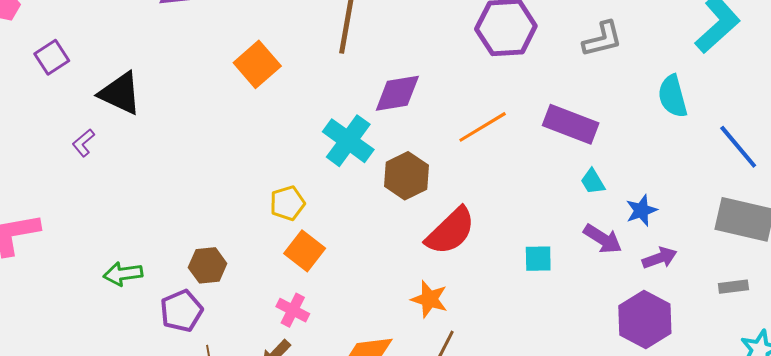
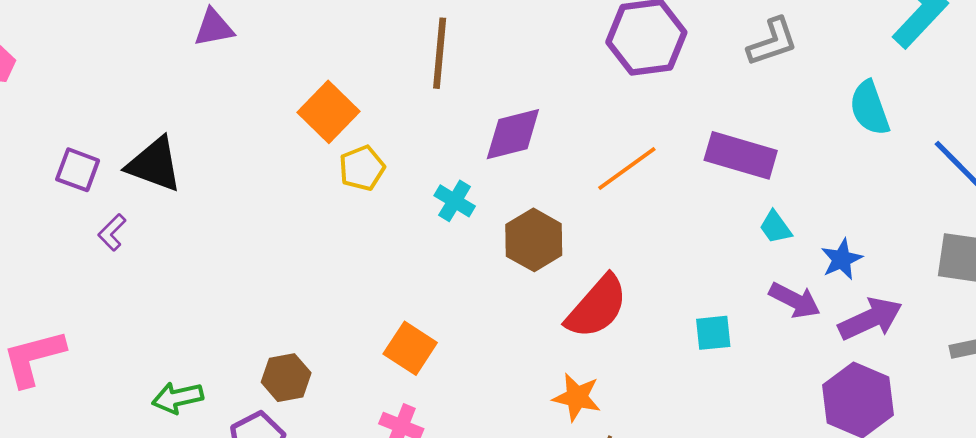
purple square: (52, 57) -> (78, 170), moved, turned -32
cyan cross: (348, 141) -> (455, 201), size x0.6
yellow pentagon: (287, 203) -> (362, 168), moved
purple arrow: (660, 258) -> (870, 319), size x1.4

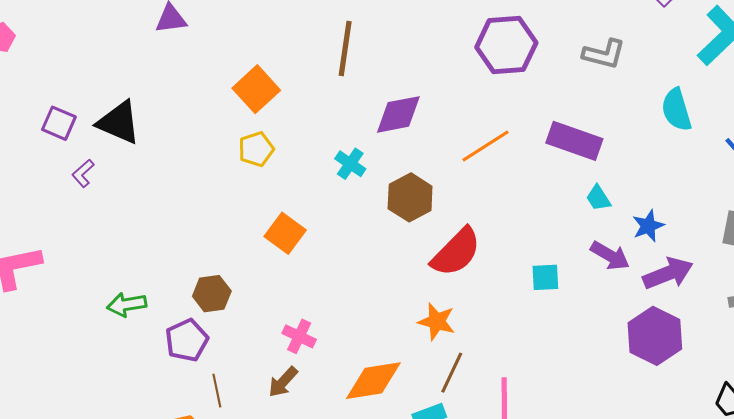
gray L-shape: (772, 42) -> (604, 54), turned 30
yellow pentagon: (362, 168) -> (256, 149), moved
orange square: (410, 348) -> (285, 233), moved

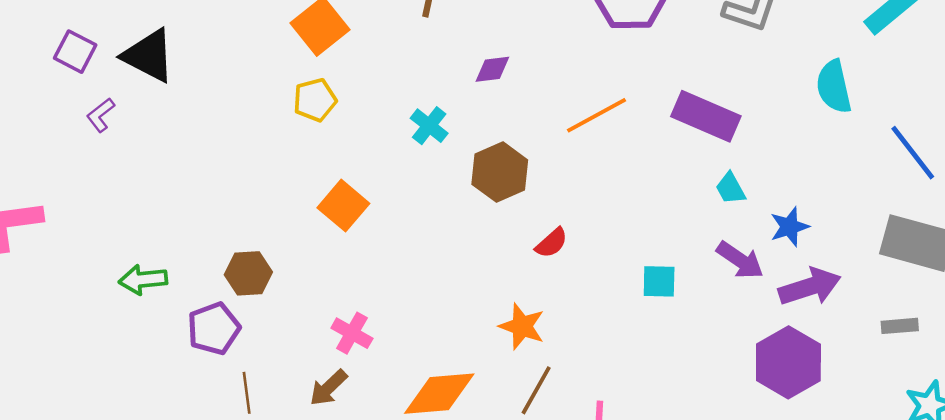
purple diamond: (398, 114) -> (492, 69), size x0.6
red semicircle: (456, 252) -> (552, 243), size x0.5

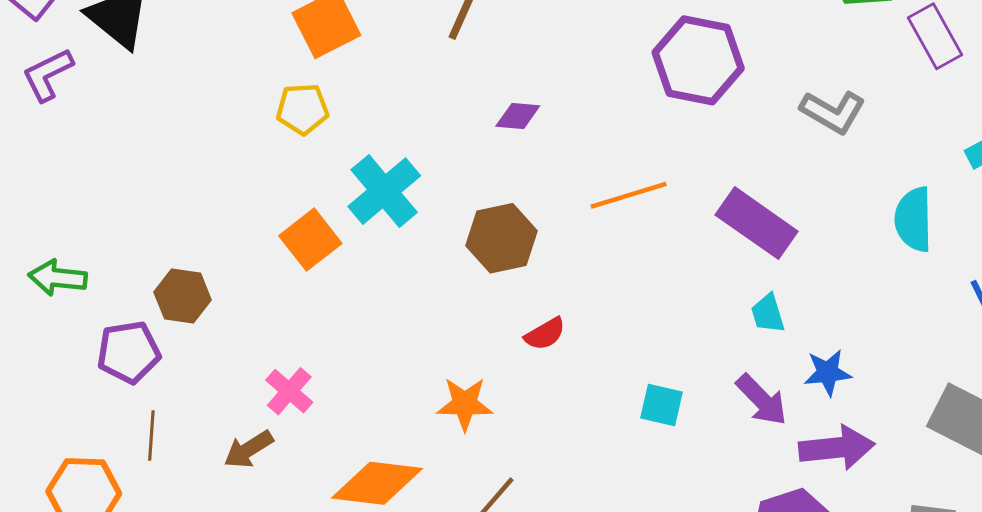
purple L-shape: (101, 115) -> (48, 75), size x1.4
cyan cross: (429, 126) -> (384, 191), moved, size x1.6
orange star: (522, 326) -> (465, 404), moved, turned -30

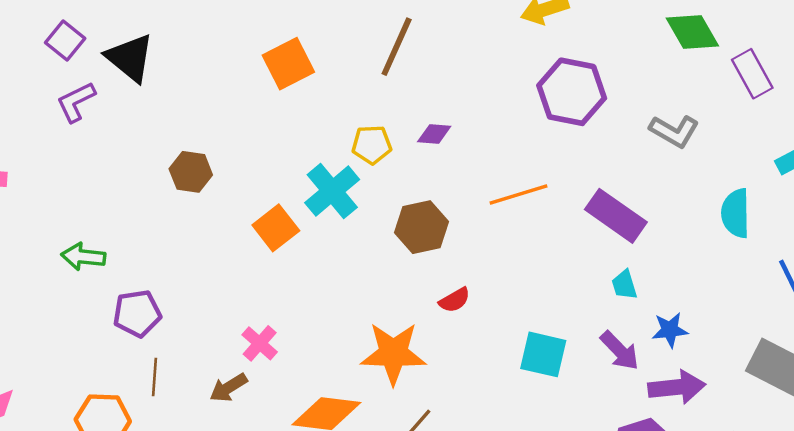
yellow pentagon: (302, 109) -> (372, 145), moved
brown hexagon: (183, 296) -> (191, 172), moved
orange star: (465, 404) -> (393, 353), size x1.5
cyan square: (662, 405) -> (543, 354), size x1.4

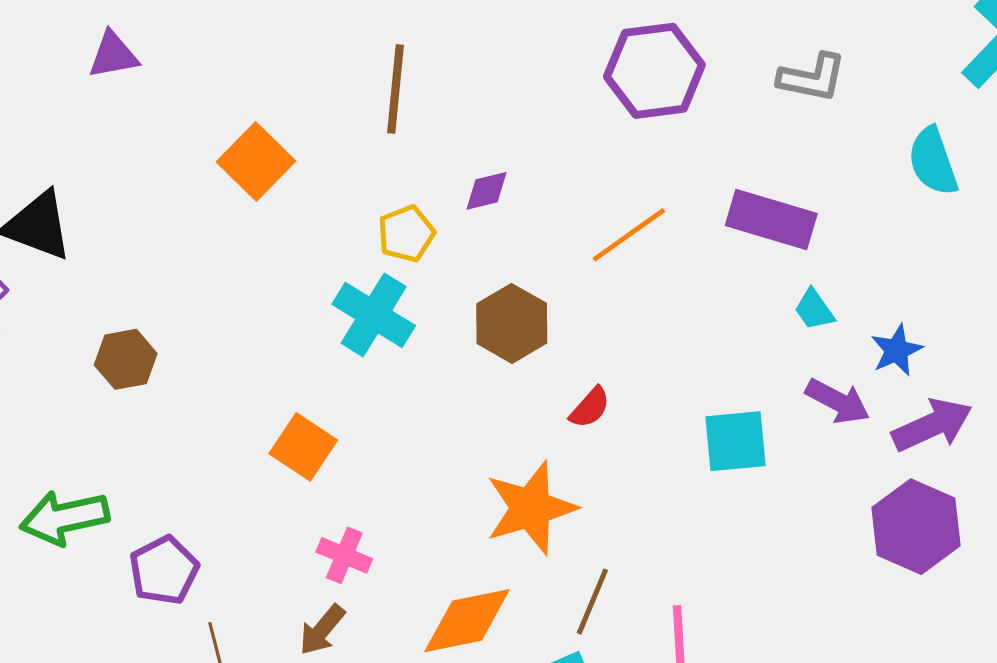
brown hexagon: (191, 172) -> (126, 359), moved
orange square: (276, 228) -> (303, 447), moved
green arrow: (83, 257) -> (65, 518), size x1.4

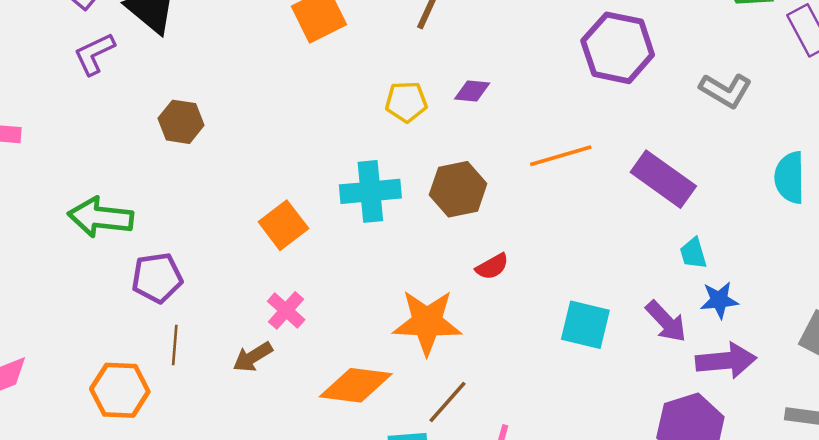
cyan trapezoid: (814, 310) -> (693, 253), moved
cyan cross: (374, 315) -> (370, 191), moved, turned 34

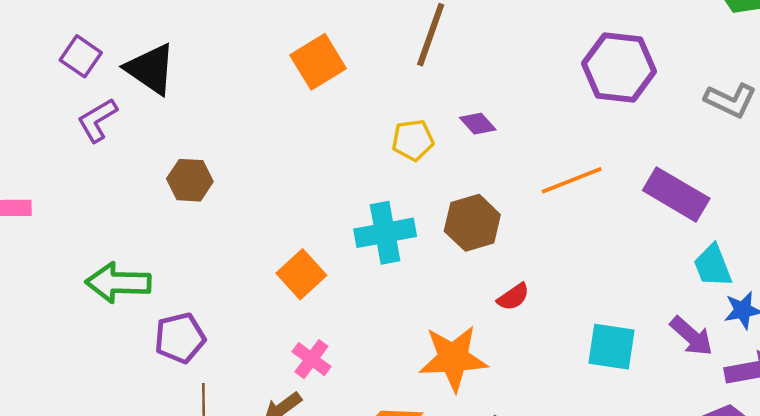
purple diamond: (472, 91) -> (478, 124), turned 48
cyan trapezoid: (693, 253) -> (713, 266), size x1.4

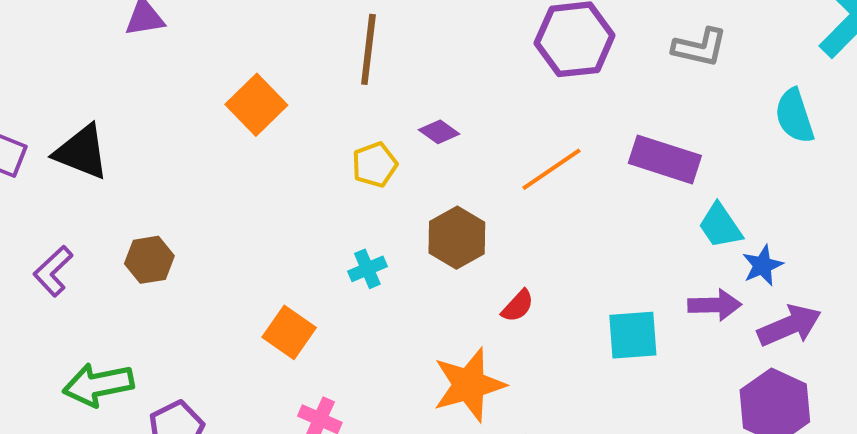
purple L-shape: (97, 120) -> (53, 271), moved
cyan cross: (385, 233) -> (367, 269), size x0.6
purple arrow: (692, 336) -> (715, 305), turned -30

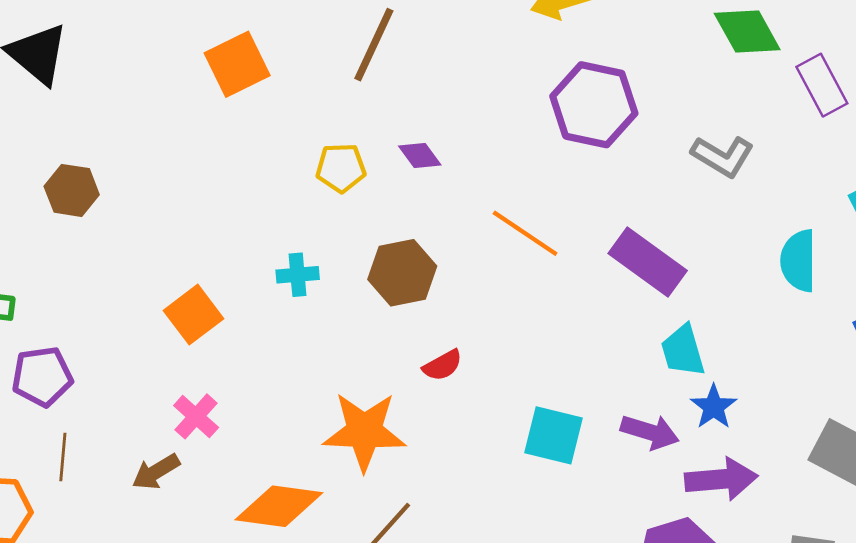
orange line: (551, 169) -> (525, 233), turned 50
blue star: (762, 265) -> (714, 407), turned -30

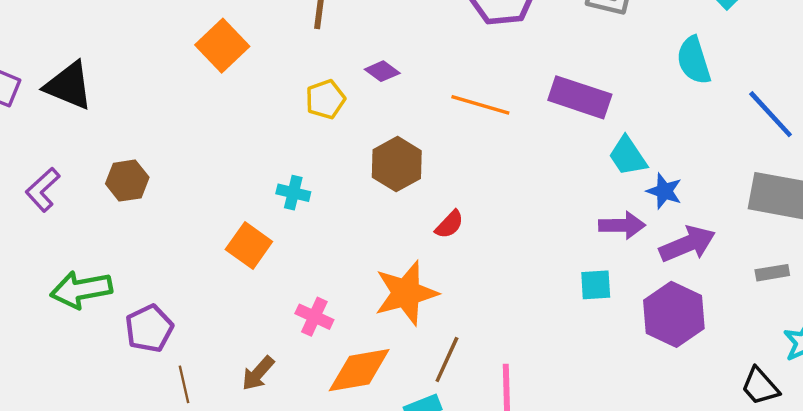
cyan cross: (298, 275) -> (293, 193), moved, turned 36
pink cross: (196, 416) -> (314, 317), moved
cyan square: (554, 435) -> (596, 285), moved, size x0.7

